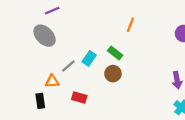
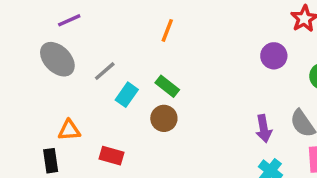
orange line: (130, 25) -> (167, 30), moved
gray line: (68, 66) -> (105, 71), moved

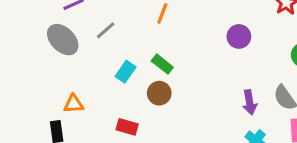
purple circle: (274, 56) -> (239, 36), moved
gray line: (105, 71) -> (106, 30), moved
red rectangle: (112, 156) -> (127, 127), moved

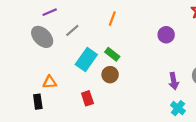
cyan rectangle: (126, 72) -> (86, 60), size x1.5
red rectangle: (127, 127) -> (87, 98), turned 56

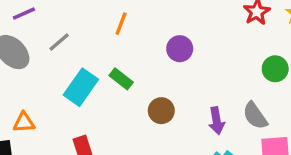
purple circle: (166, 35) -> (180, 49), moved
brown circle: (110, 75) -> (161, 111), moved

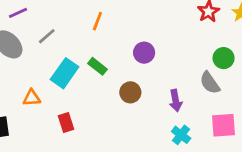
purple circle: (180, 49) -> (144, 53), moved
gray semicircle: (255, 116) -> (210, 83), moved
orange triangle: (24, 122) -> (32, 98), moved

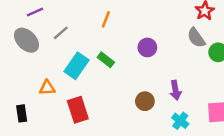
gray semicircle: (210, 83) -> (196, 38), moved
brown circle: (130, 92) -> (145, 101), moved
red rectangle: (66, 123) -> (78, 110), size x1.5

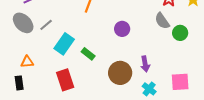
gray line: (61, 33) -> (46, 25), moved
green rectangle: (106, 60) -> (88, 54), moved
orange triangle: (47, 88) -> (27, 62), moved
brown circle: (145, 101) -> (120, 73), size x1.5

